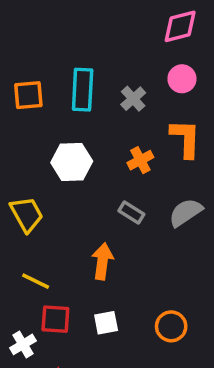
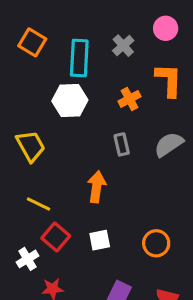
cyan rectangle: (83, 90) -> (79, 58), moved
orange square: (28, 95) -> (32, 42), turned 36
gray rectangle: (131, 213) -> (122, 144), turned 45
red square: (55, 319) -> (56, 237), turned 36

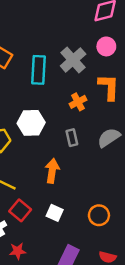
gray cross: (123, 46) -> (73, 60), size x1.5
white hexagon: (70, 100) -> (31, 123), moved
white square: (100, 240) -> (55, 213), turned 35

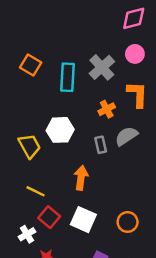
gray semicircle: (109, 138) -> (126, 136), moved
white square: (55, 213) -> (83, 220), size x1.5

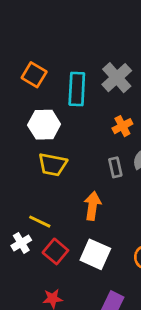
white hexagon: (60, 130) -> (44, 125), moved
yellow trapezoid: (29, 146) -> (53, 165), moved, turned 130
white cross: (27, 234) -> (21, 243), moved

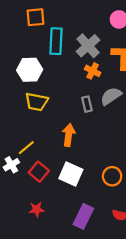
orange square: (34, 75) -> (35, 17), moved, turned -36
gray cross: (117, 78) -> (88, 46), moved
orange cross: (122, 126) -> (93, 71), turned -35
yellow line: (40, 222) -> (26, 148), turned -66

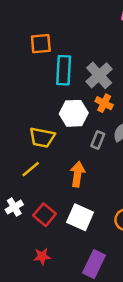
white hexagon: (30, 70) -> (74, 113), moved
gray rectangle: (87, 104) -> (98, 140), turned 35
yellow line: (26, 148) -> (31, 169), moved

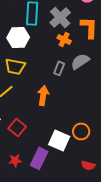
white hexagon: (74, 113) -> (18, 37), moved
white square: (80, 217) -> (59, 140), moved
purple rectangle: (94, 264) -> (39, 158), moved

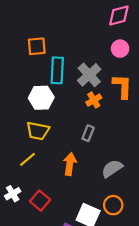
orange cross: (64, 39) -> (94, 100), turned 32
gray semicircle: (80, 61) -> (112, 169), moved

